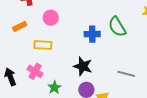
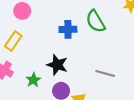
yellow rectangle: (43, 45) -> (13, 41), turned -60
green star: (54, 87) -> (33, 80), moved

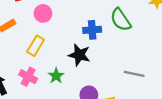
black star: (57, 65) -> (79, 55), moved
green star: (33, 80) -> (56, 76), moved

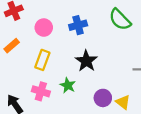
blue cross: (92, 30) -> (78, 25), moved
black star: (79, 55) -> (86, 61), turned 30

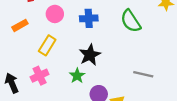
green star: (68, 85) -> (77, 76), moved
pink cross: (41, 91) -> (40, 76), turned 36

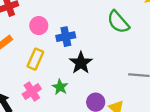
blue cross: (89, 18) -> (66, 37), moved
green star: (77, 76) -> (60, 87), moved

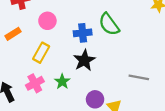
green semicircle: (118, 22) -> (109, 24), moved
blue cross: (66, 37) -> (83, 33), moved

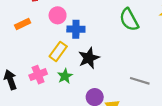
green semicircle: (109, 24) -> (129, 20), moved
blue cross: (83, 33) -> (76, 29), moved
yellow rectangle: (41, 53) -> (58, 51), moved

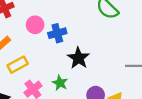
yellow rectangle: (58, 51) -> (18, 65), moved, turned 42

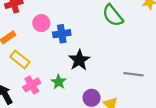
yellow rectangle: (18, 65) -> (20, 59), turned 60

